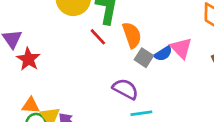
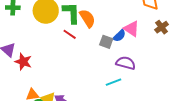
orange semicircle: (132, 35) -> (87, 18), moved
purple semicircle: (125, 89) -> (126, 63), moved

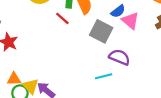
blue semicircle: (119, 36) -> (118, 11), moved
gray square: (106, 42) -> (101, 31), size x1.5

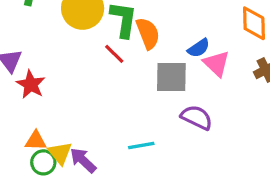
gray square: (101, 31) -> (171, 77), turned -30
cyan line: (104, 76) -> (141, 146), moved

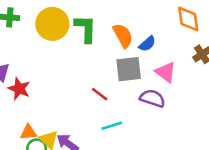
orange semicircle: (148, 33) -> (123, 36), moved
red line: (114, 54) -> (100, 94), moved
pink triangle: (216, 63) -> (166, 72), moved

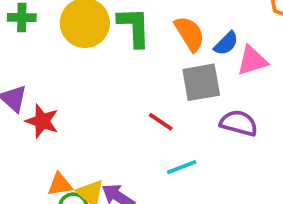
pink triangle: (166, 72) -> (252, 61), moved, turned -50

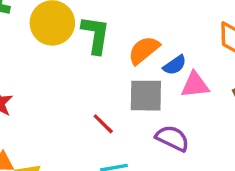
orange semicircle: (190, 34) -> (144, 50), turned -108

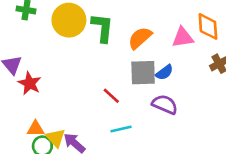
blue semicircle: (175, 65) -> (164, 72), moved
pink triangle: (195, 85) -> (183, 37), moved

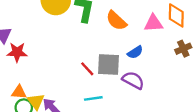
orange semicircle: (140, 38) -> (116, 21), turned -100
gray square: (143, 73) -> (109, 64), moved
red star: (30, 83) -> (17, 52), turned -30

